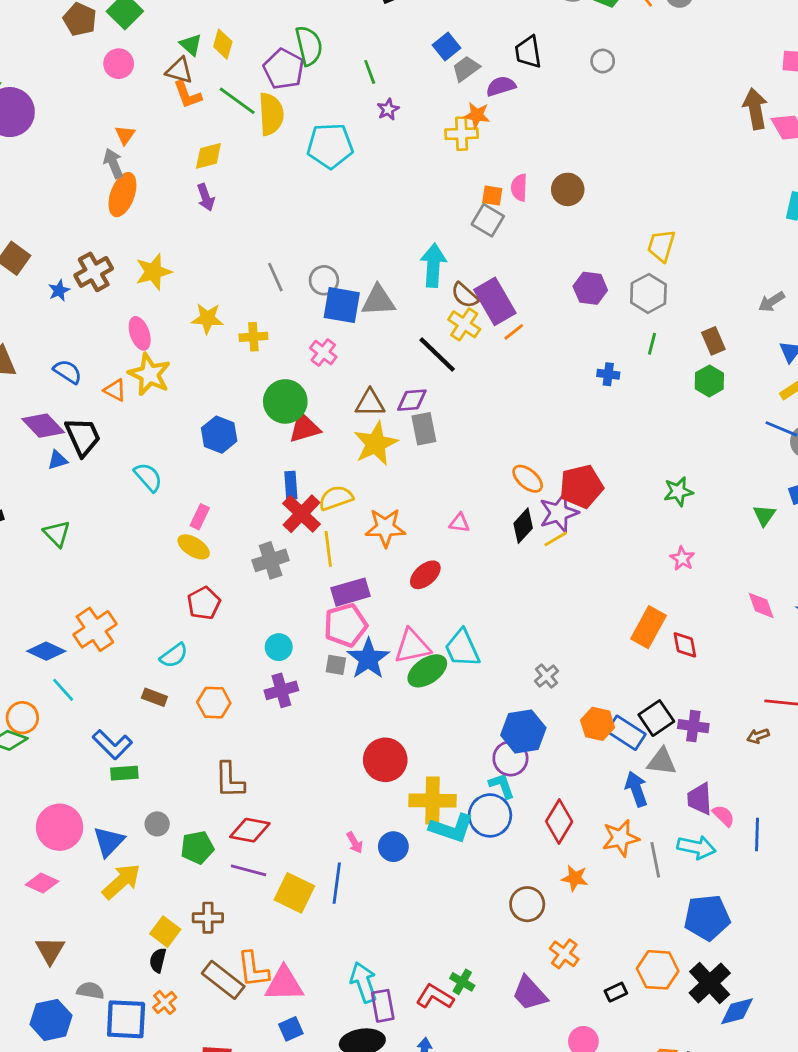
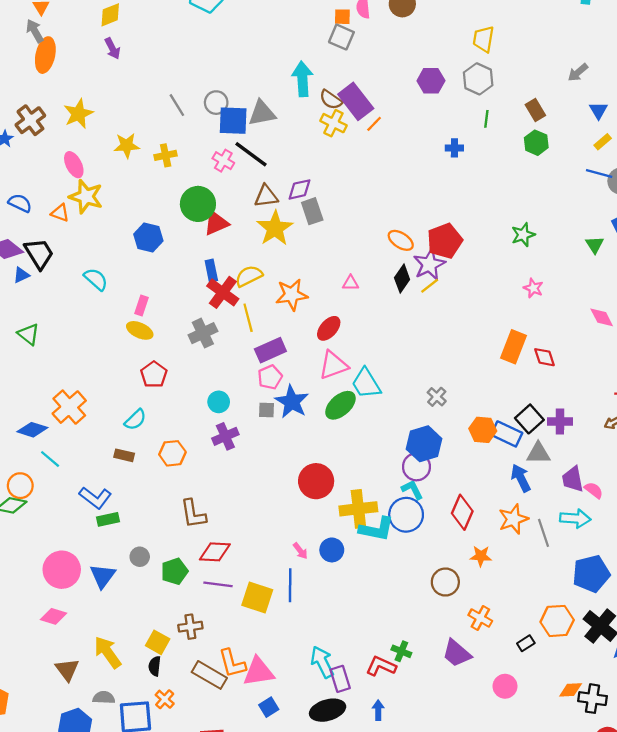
black line: (437, 355) -> (251, 154), moved
pink pentagon: (346, 625) -> (270, 377), size x0.7
pink triangle: (412, 646) -> (333, 365), moved
yellow arrow: (121, 881) -> (108, 652), moved, turned -76

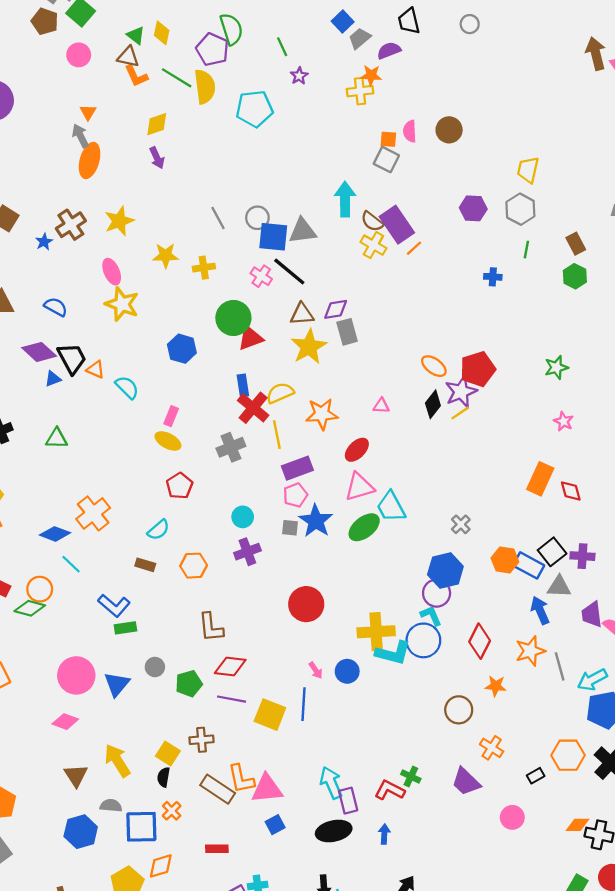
orange triangle: (60, 213) -> (95, 370), moved
green triangle: (28, 334) -> (57, 438), turned -40
red circle: (316, 481) -> (306, 604), moved
cyan arrow: (575, 518) -> (592, 680), moved, turned 144

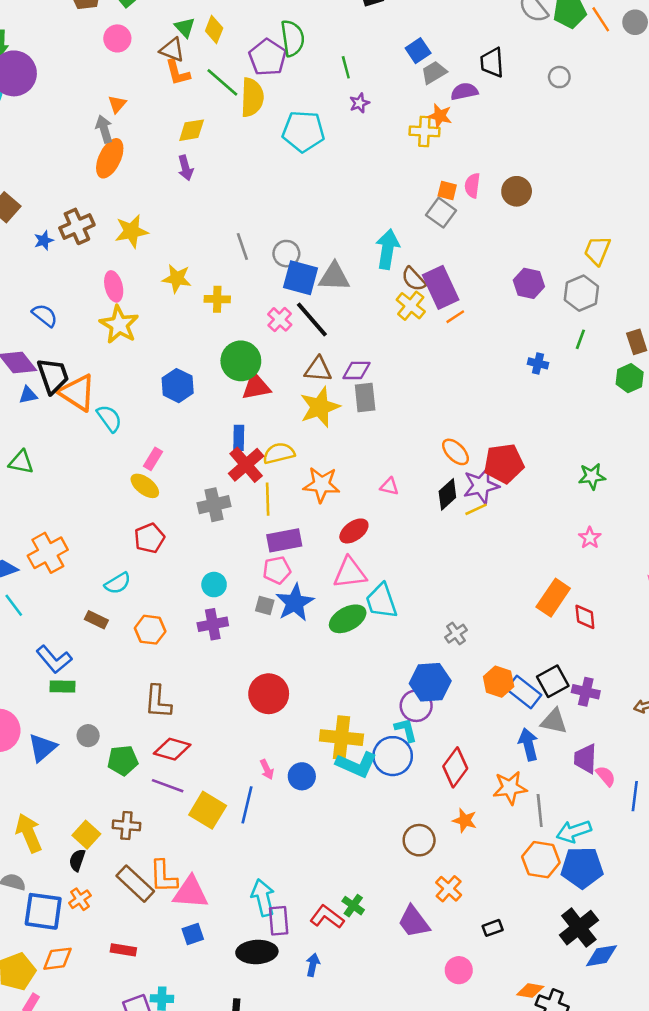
orange triangle: (95, 370) -> (77, 393), size x1.8
orange hexagon: (568, 755) -> (541, 860), moved

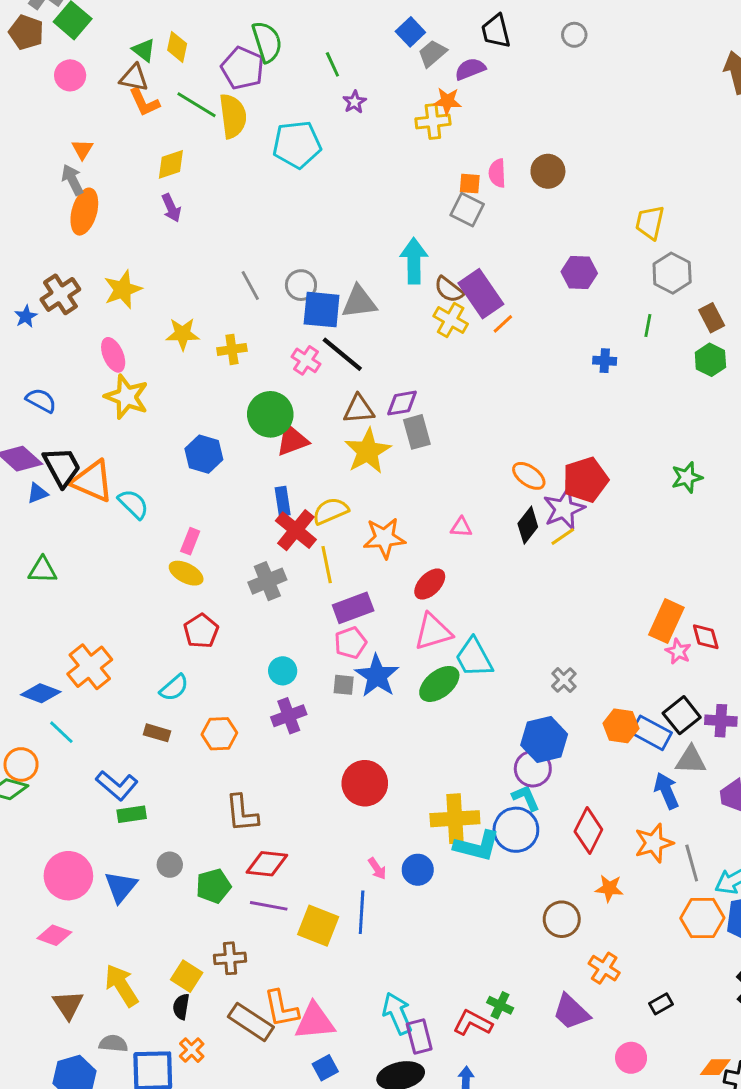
gray hexagon: (581, 293) -> (672, 273), moved
pink star: (590, 538) -> (678, 651), moved

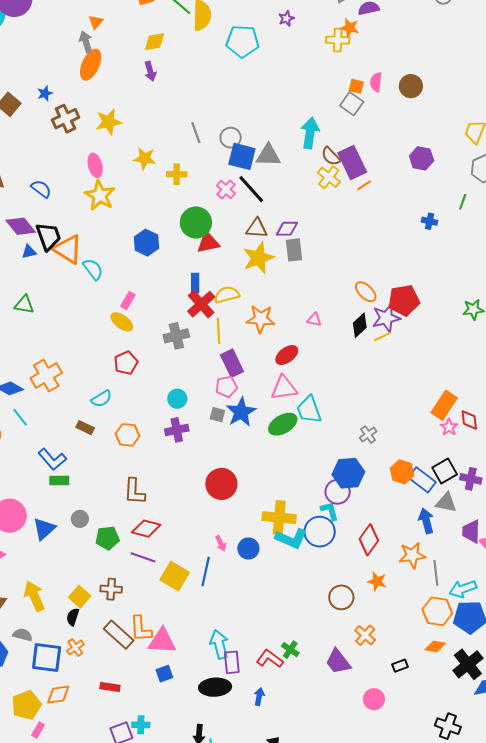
blue star: (26, 316) -> (45, 93), moved
purple rectangle: (353, 608) -> (232, 363), turned 76
orange diamond: (715, 1067) -> (435, 646), moved

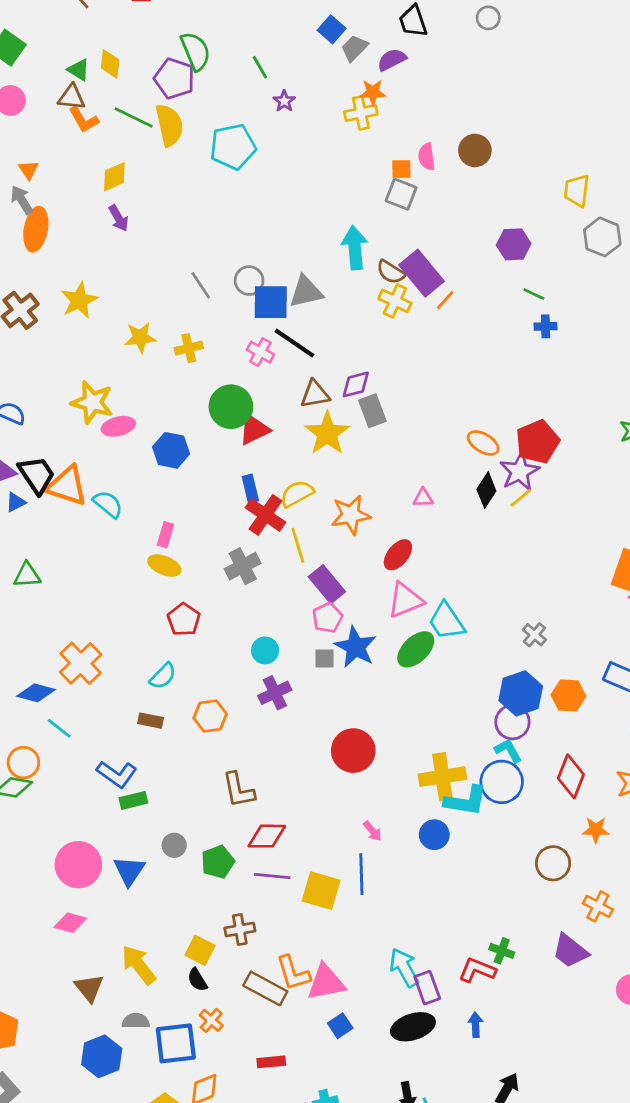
pink ellipse: (95, 165) -> (118, 426), moved, turned -75
green line: (463, 202) -> (534, 294), moved, turned -70
orange hexagon: (402, 472) -> (568, 696), moved
blue circle: (248, 549) -> (434, 835), moved
black semicircle: (73, 617) -> (197, 980), turned -36

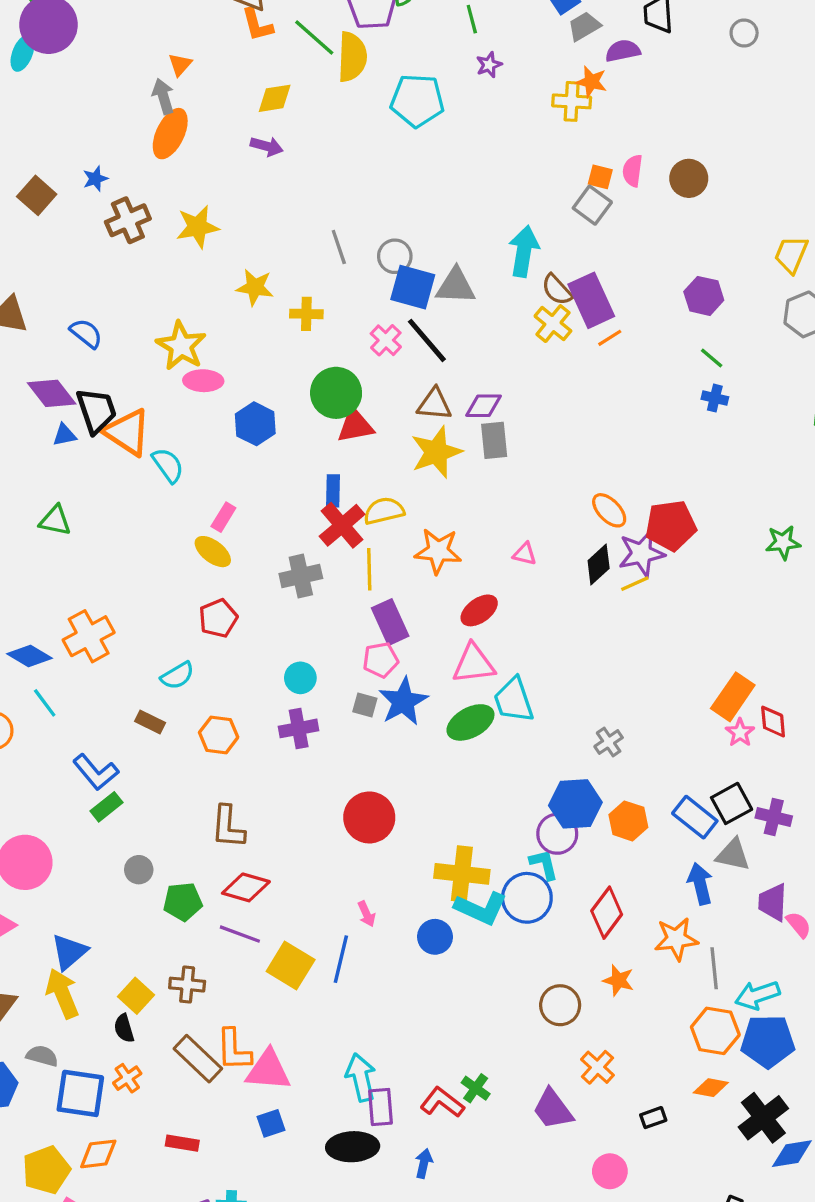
purple arrow: (119, 218) -> (267, 146), turned -60
green rectangle: (133, 800) -> (106, 807), turned -40
blue triangle: (129, 871) -> (69, 952), moved

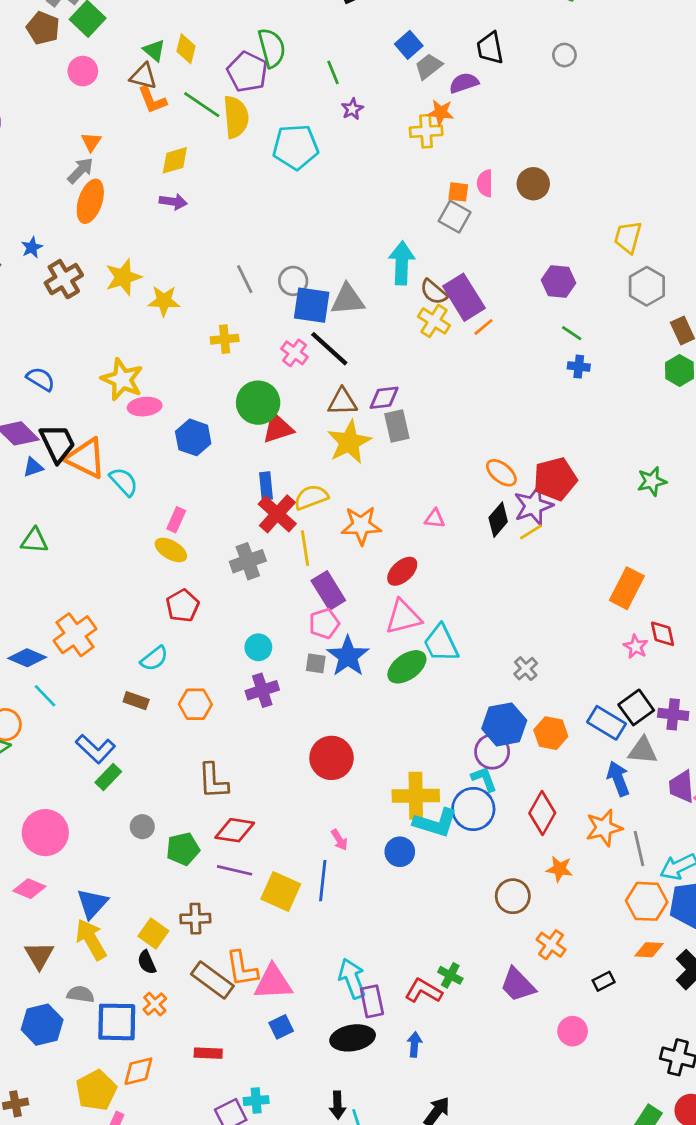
gray arrow: (163, 96) -> (80, 170), turned 68
yellow star: (255, 287) -> (164, 301), moved
orange rectangle: (733, 697) -> (627, 588), moved

